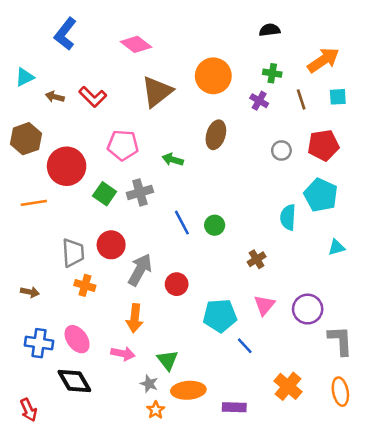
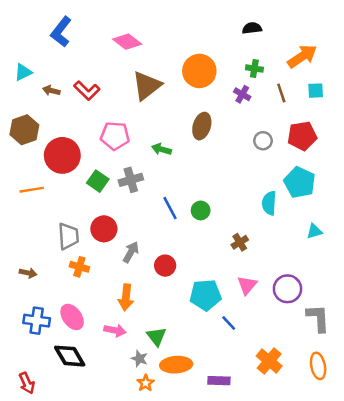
gray arrow: (140, 270) -> (131, 252), size x0.7

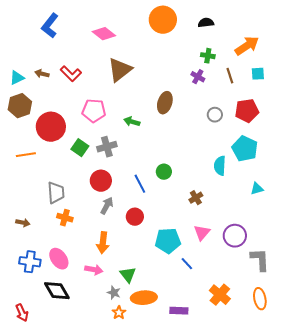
orange circle: (199, 71) -> (163, 20), moved
cyan triangle: (23, 72) -> (17, 78), moved
blue line: (170, 208) -> (140, 184), moved
red circle: (104, 229) -> (101, 181), moved

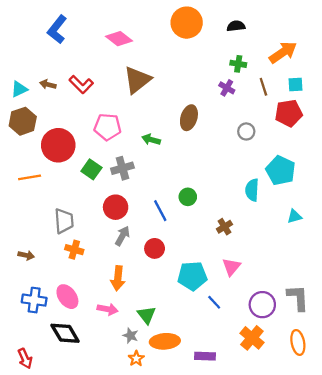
red pentagon: (247, 111) -> (289, 113), moved
purple circle: (235, 236) -> (262, 305), moved

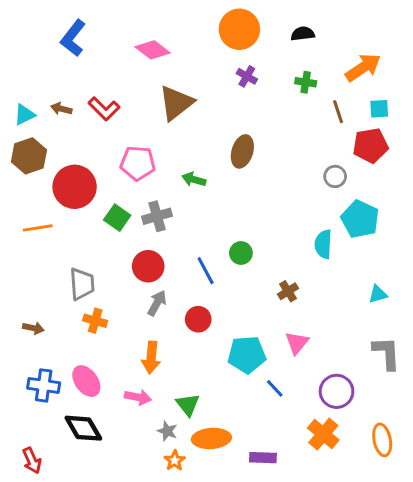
purple cross: (227, 88) -> (247, 76), moved
gray circle: (246, 131) -> (335, 176), moved
cyan triangle: (294, 216) -> (378, 294), moved
gray L-shape: (298, 298) -> (387, 353), moved

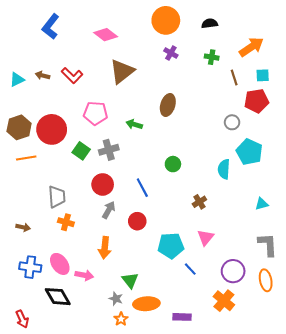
brown hexagon: (29, 156) -> (19, 127), moved
green circle: (241, 253) -> (173, 164), moved
pink arrow: (138, 397) -> (84, 275), moved
orange ellipse: (382, 440) -> (266, 280), moved

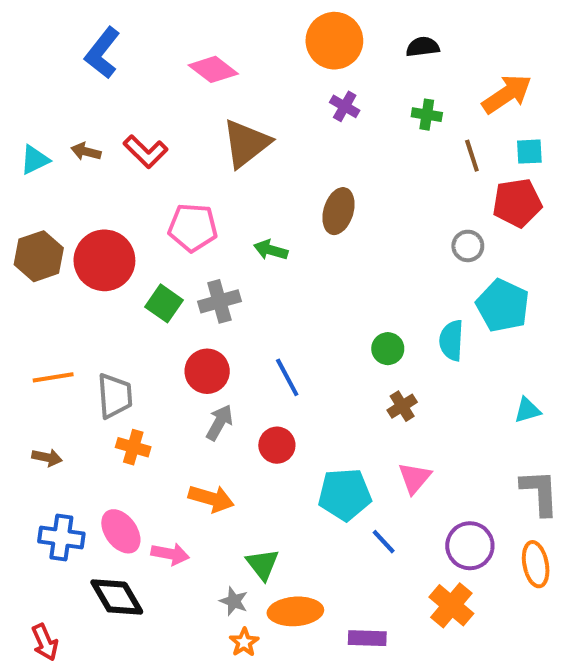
orange line: (26, 158) -> (53, 377), moved
green circle: (173, 164) -> (388, 349), moved
orange arrow: (105, 248) -> (211, 499), turned -80

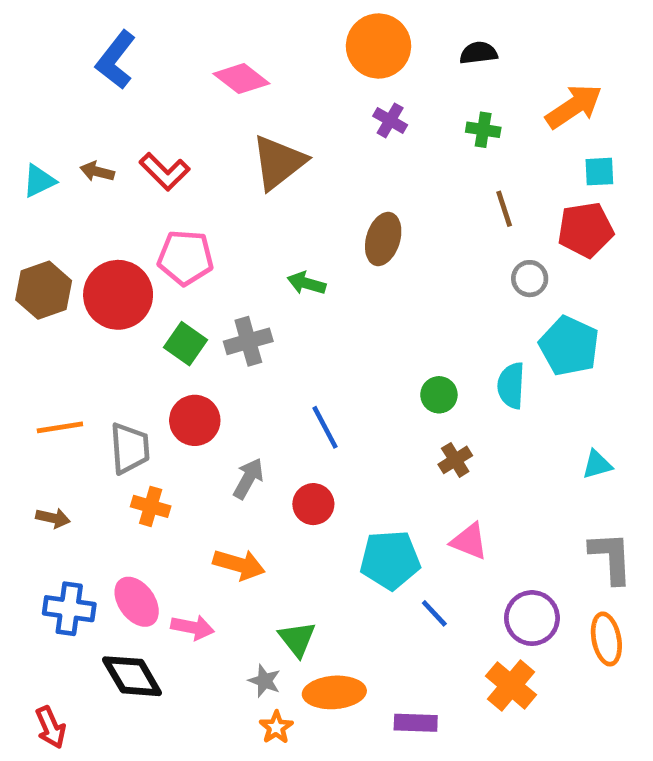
brown line: (472, 156) -> (504, 209), moved
pink pentagon: (193, 227) -> (185, 258), moved
red circle: (207, 371) -> (195, 420), moved
pink triangle: (414, 478) -> (469, 541), turned -48

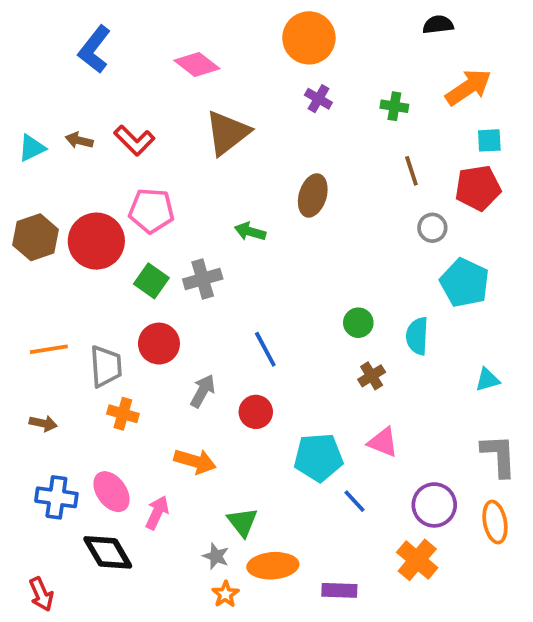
black semicircle: (478, 53) -> (438, 25), moved
cyan semicircle: (511, 385) -> (417, 336), moved
pink arrow: (192, 627) -> (157, 513), turned -76

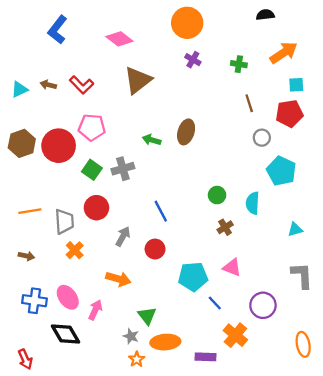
brown ellipse: (313, 195) -> (186, 132), moved
orange cross: (123, 414) -> (75, 250), turned 30
orange ellipse: (495, 522) -> (303, 344), moved
orange cross: (417, 560) -> (235, 335), moved

